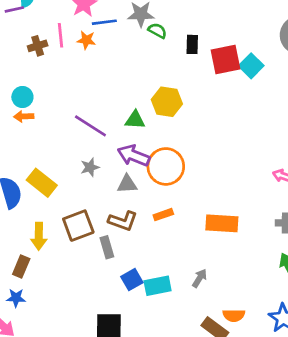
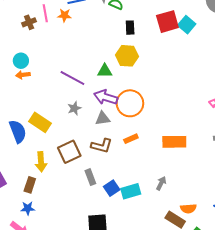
black rectangle: (192, 44) -> (130, 28), moved
gray rectangle: (107, 247) -> (90, 177), moved

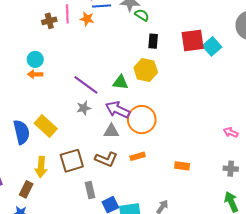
gray star: (74, 108) -> (84, 108), moved
orange rectangle: (174, 142) -> (182, 166), size x0.6

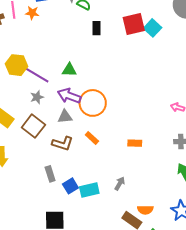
yellow hexagon: (146, 70) -> (17, 65), moved
orange rectangle: (138, 156) -> (92, 138), turned 64
brown square: (72, 161) -> (33, 126), moved, turned -30

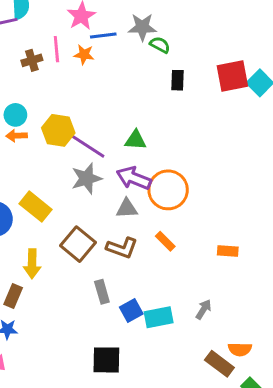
gray star: (37, 97) -> (87, 178), size x1.5
brown square: (33, 126) -> (78, 244), moved

